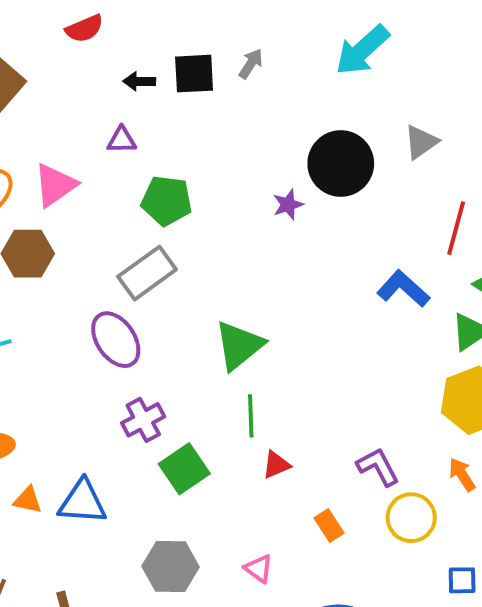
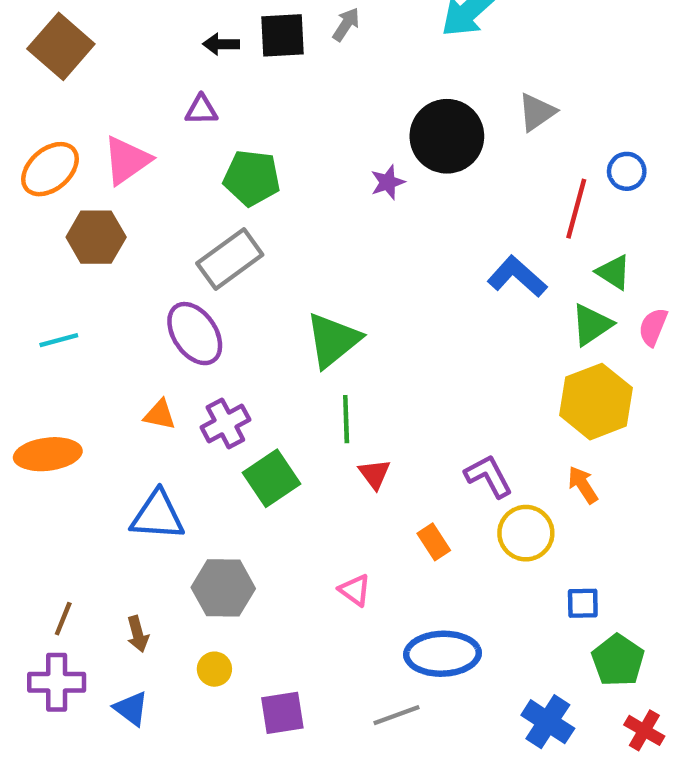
red triangle: (276, 465) -> (375, 474), turned -44
orange triangle: (28, 500) -> (160, 415), moved
gray hexagon: (171, 567) -> (223, 588), moved

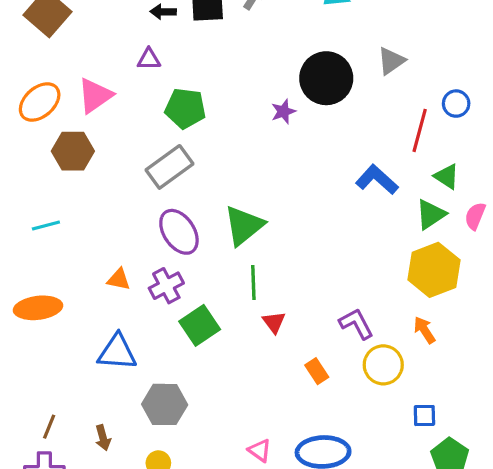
purple ellipse: (195, 334) -> (179, 232), moved
pink triangle: (355, 590) -> (260, 450), moved

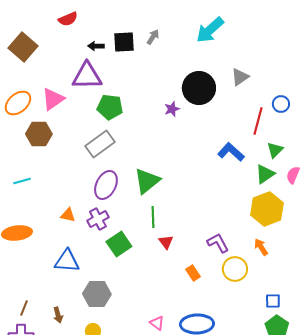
purple triangle: (149, 59) -> (87, 76), size x2.0
green triangle: (447, 176) -> (275, 150), turned 42
purple ellipse: (179, 232) -> (106, 185), turned 60
blue square: (424, 416) -> (273, 301), moved

